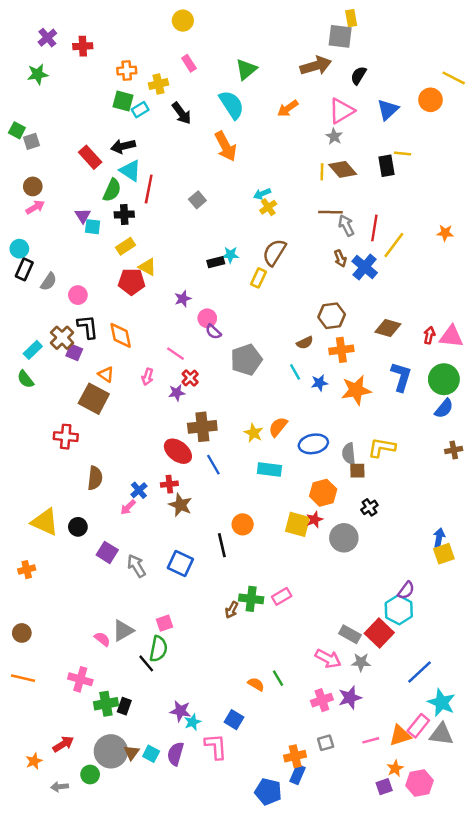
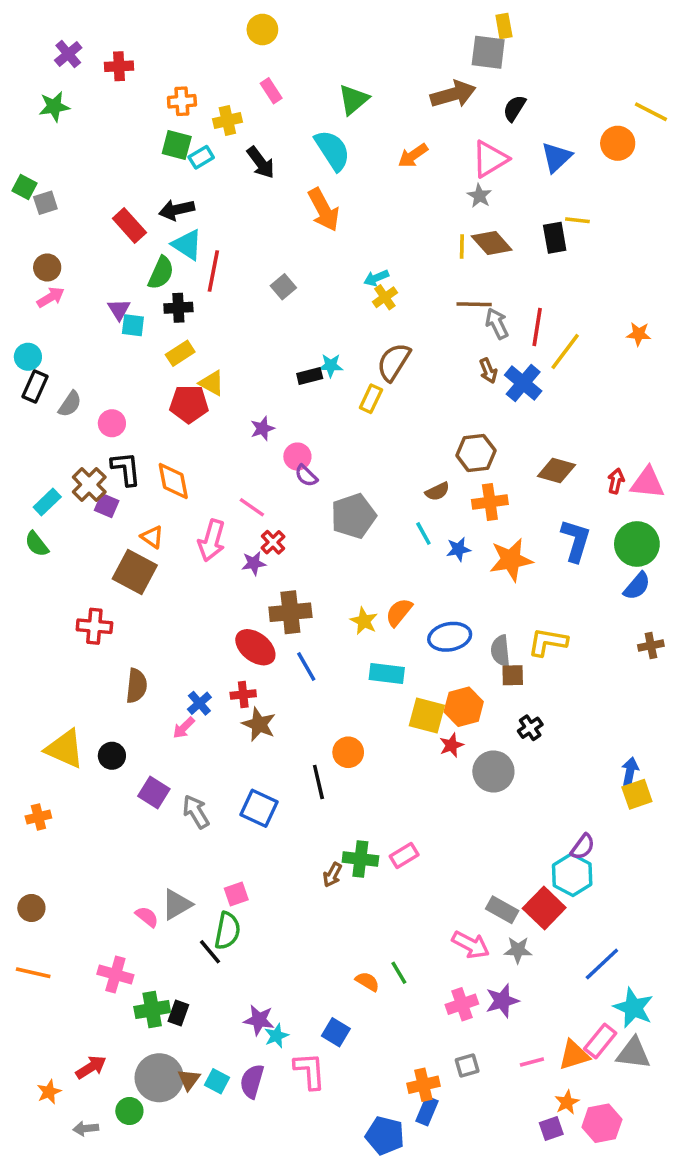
pink arrow: (147, 377) -> (212, 540), size x1.6
yellow square: (298, 524) -> (427, 716), moved

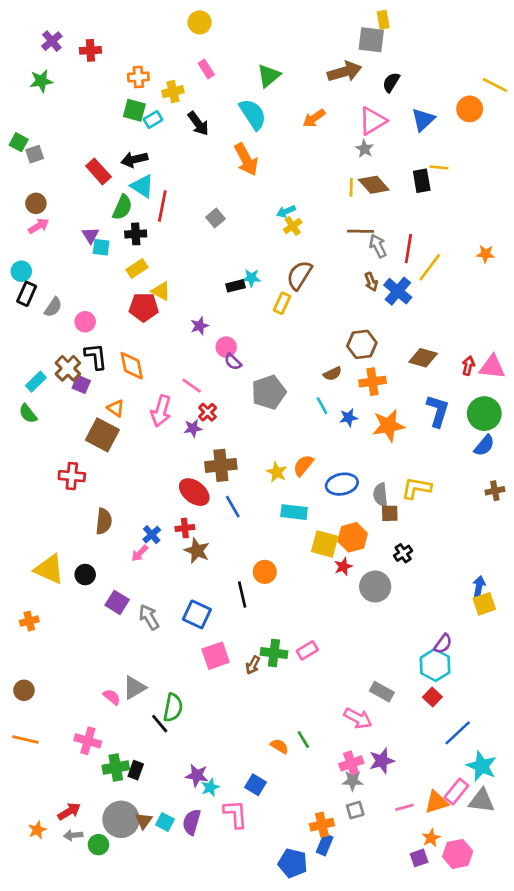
pink square: (236, 894) -> (216, 656), moved, size x1.5
red square: (544, 908) -> (432, 697), moved, size x0.6
gray star: (518, 950) -> (353, 781), moved
gray arrow: (86, 1128) -> (73, 835), moved

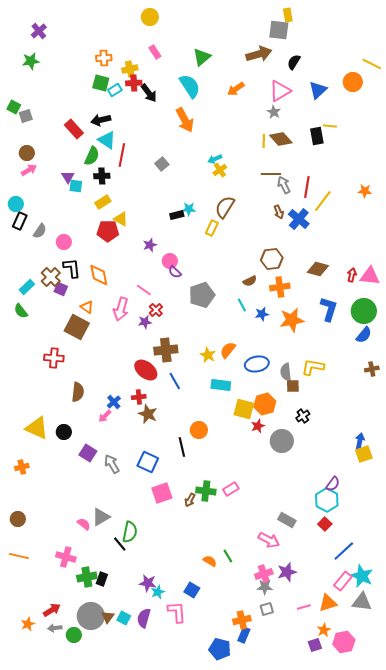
red cross: (90, 50) -> (134, 83), moved
pink rectangle: (456, 791) -> (343, 581), moved

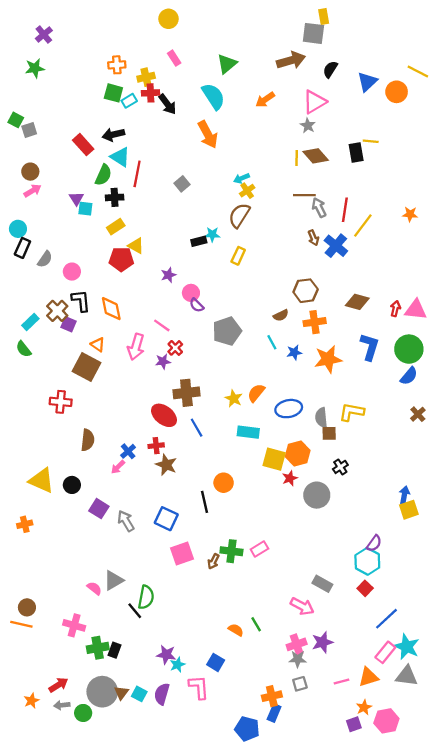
blue triangle: (318, 90) -> (367, 82), moved
brown semicircle: (225, 207) -> (239, 215), moved
brown cross: (372, 369) -> (418, 414), turned -32
brown circle: (18, 519) -> (27, 607), moved

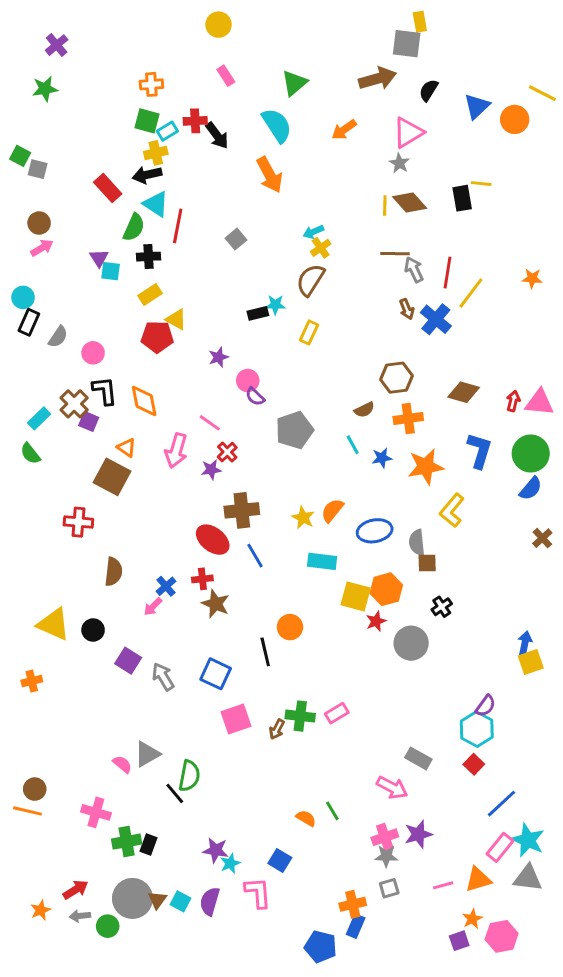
yellow cross: (146, 77) -> (156, 153), moved
gray square: (29, 130) -> (38, 169), turned 32
yellow L-shape: (352, 412) -> (452, 510), moved, turned -60

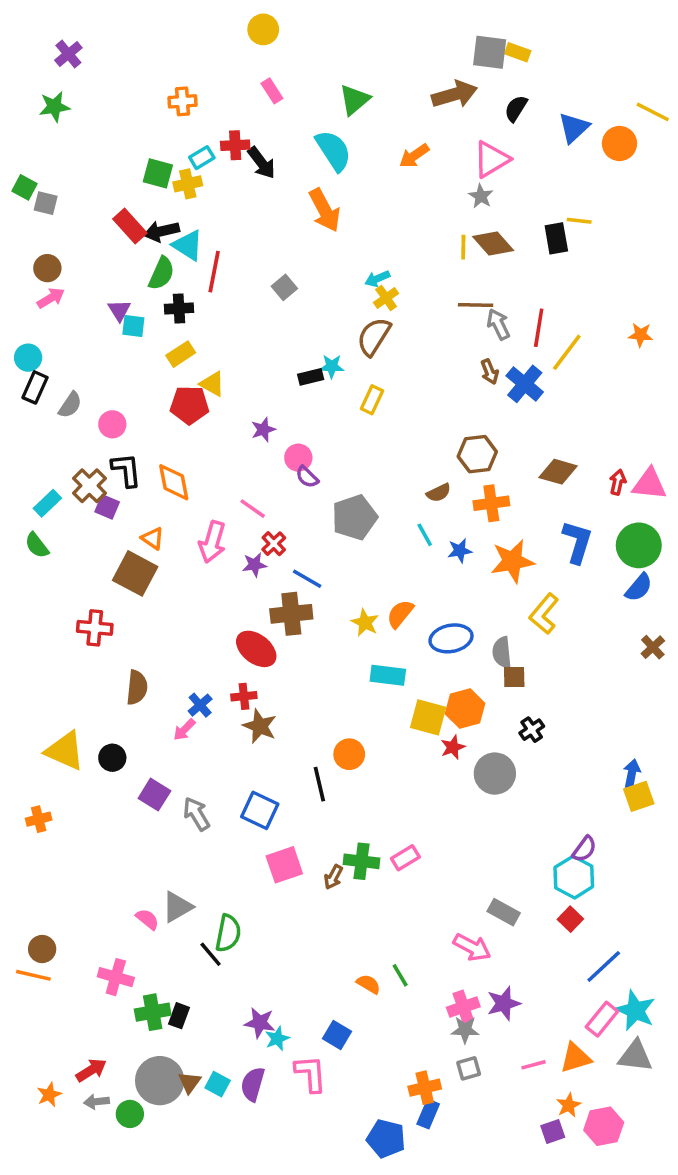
yellow rectangle: (420, 22) -> (518, 52), moved, turned -60
green square: (147, 121) -> (158, 173), moved
black arrow: (147, 175) -> (161, 231), moved
blue line: (255, 556) -> (307, 579), moved, turned -30

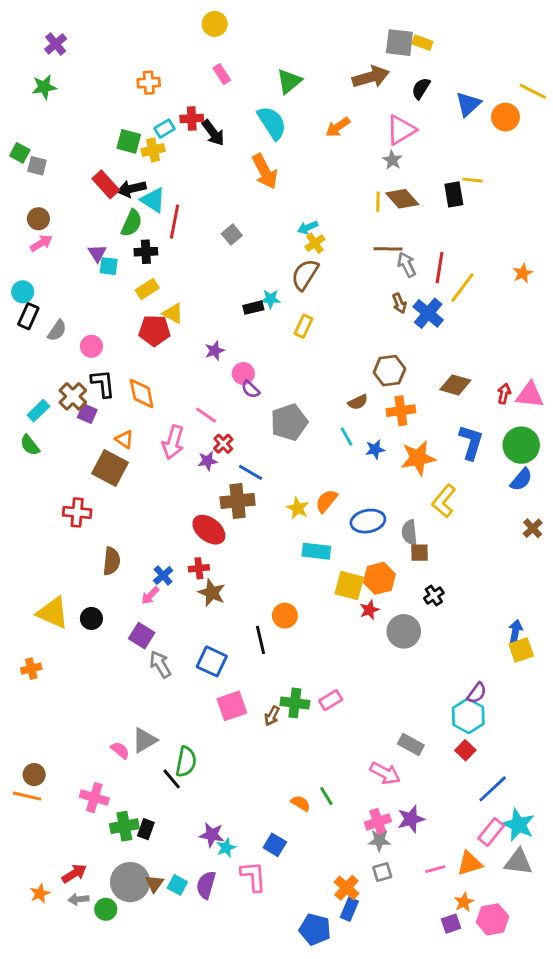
orange star: (641, 335) -> (523, 273), turned -30
purple square: (154, 795) -> (142, 636), moved
orange cross: (425, 1088) -> (346, 888), turned -35

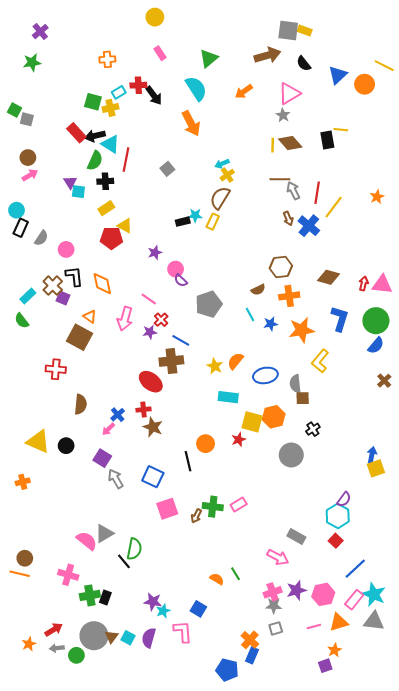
black semicircle: (421, 88) -> (304, 64), turned -70
yellow rectangle: (303, 326) -> (213, 222), moved
red star: (369, 610) -> (239, 439), moved
pink semicircle: (120, 750) -> (87, 541), size x1.5
pink hexagon: (493, 919) -> (323, 594), moved

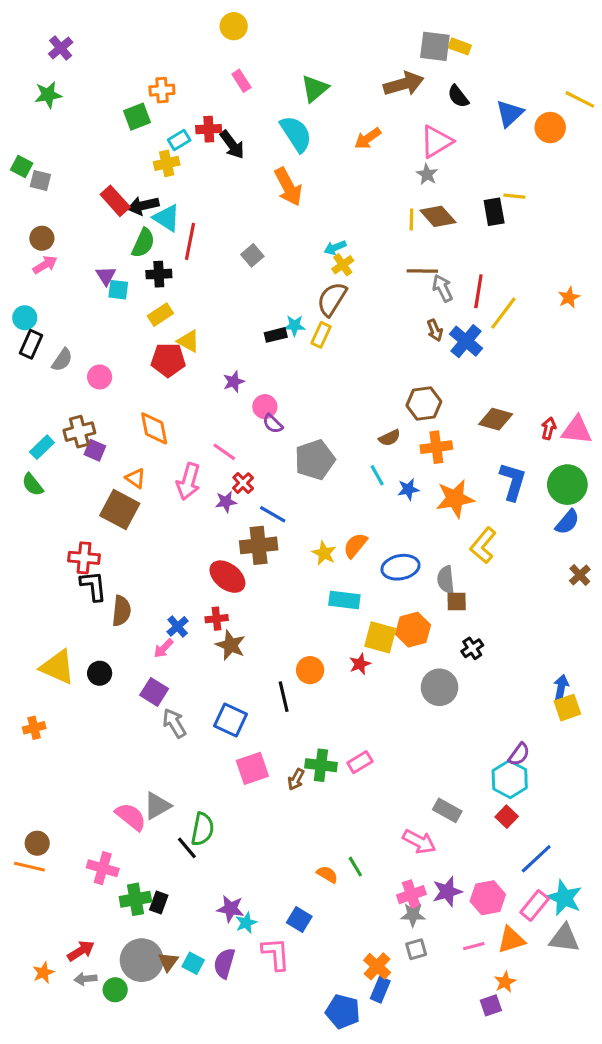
green square: (93, 102) -> (137, 117), moved, turned -36
black L-shape: (74, 276) -> (93, 586), moved
brown cross: (53, 286) -> (79, 432), turned 30

